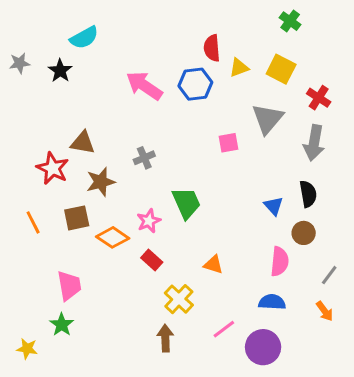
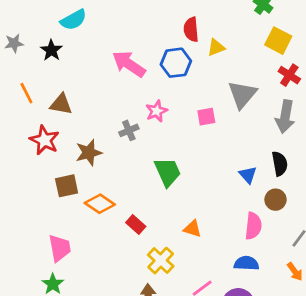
yellow square: (281, 69) -> (278, 41), moved
brown triangle: (83, 143) -> (61, 104), moved
pink star: (149, 221) -> (157, 111), moved
orange line: (33, 222) -> (26, 93), moved

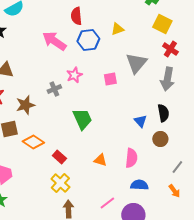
red semicircle: (191, 29) -> (76, 16), moved
pink semicircle: (253, 226) -> (131, 158), moved
yellow cross: (161, 261) -> (60, 183), moved

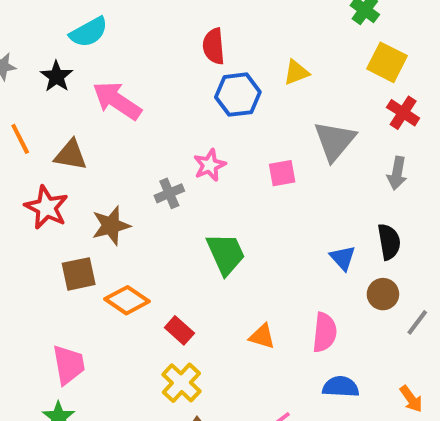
pink arrow: (54, 41) -> (117, 101), moved
gray arrow: (167, 79) -> (397, 173), size x0.7
gray line: (177, 167) -> (417, 322), moved

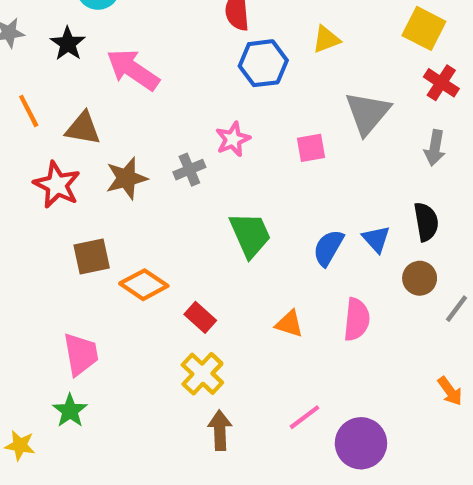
brown star: (111, 226) -> (126, 178), moved
blue semicircle: (341, 387) -> (328, 248), moved, turned -63

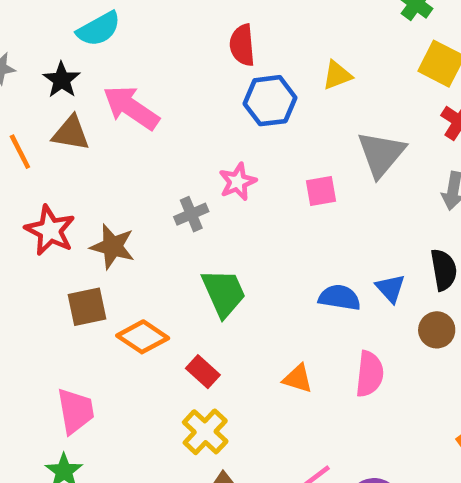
brown triangle: (83, 128) -> (71, 133), moved
brown star: (126, 178) -> (113, 247), moved, turned 30
green trapezoid: (250, 235) -> (224, 293), moved
blue semicircle: (328, 248) -> (339, 297), turned 69

